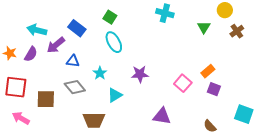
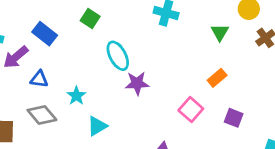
cyan ellipse: (114, 42) -> (118, 56), moved
orange rectangle: (208, 71) -> (217, 78), moved
purple star: (140, 74) -> (137, 83), moved

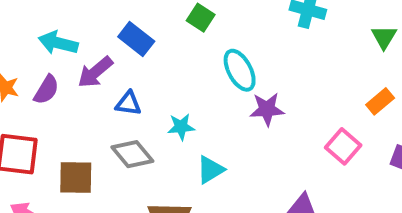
cyan star: (76, 96) -> (181, 127), turned 30

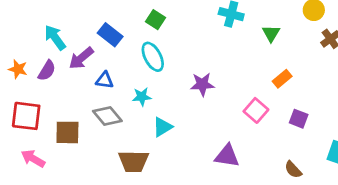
green triangle: (384, 37) -> (271, 33), moved
cyan arrow: (58, 43) -> (55, 38), turned 40
cyan ellipse: (240, 70) -> (153, 57), moved

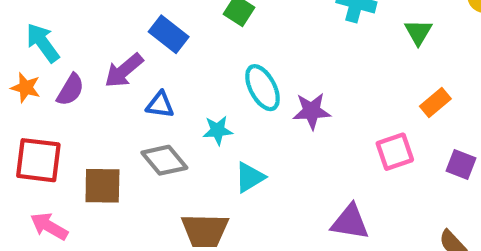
cyan arrow: (55, 38) -> (43, 43), moved
cyan ellipse: (153, 57) -> (263, 88), moved
pink square: (256, 110) -> (395, 152), turned 30

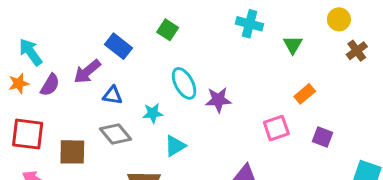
orange star: (26, 88) -> (19, 83), turned -30

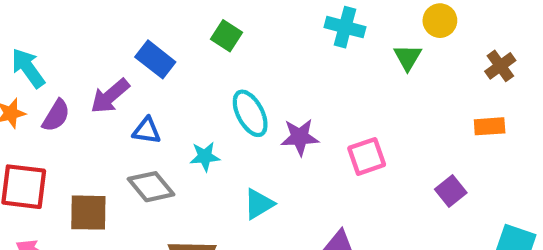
yellow circle: (339, 19) -> (440, 21), moved
orange rectangle: (305, 94) -> (490, 126), moved, turned 36
pink square: (276, 128) -> (367, 156), moved
purple square: (323, 137) -> (451, 191), turned 30
cyan triangle: (175, 146) -> (259, 204), moved

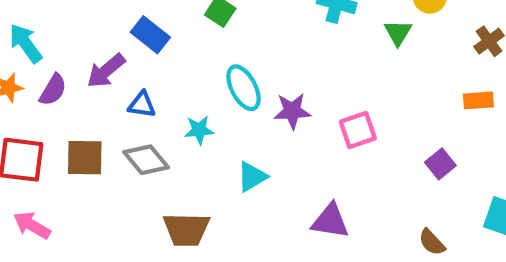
brown square: (88, 213) -> (85, 158), moved

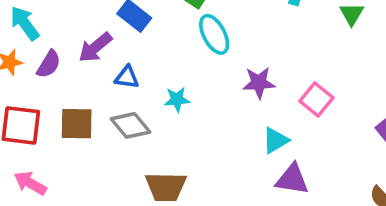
cyan ellipse: (243, 88) -> (214, 34), moved
pink square: (358, 130) -> (316, 99), turned -32
cyan triangle: (252, 177) -> (276, 140), moved

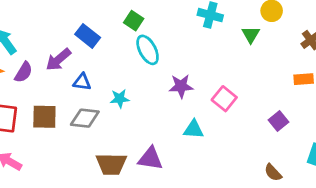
gray diamond: (131, 125) -> (85, 118), turned -44
cyan triangle: (276, 140) -> (194, 129), turned 35
purple triangle: (292, 179) -> (150, 159), moved

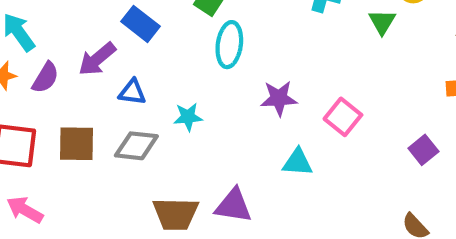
cyan ellipse: (148, 50) -> (229, 45), turned 36

